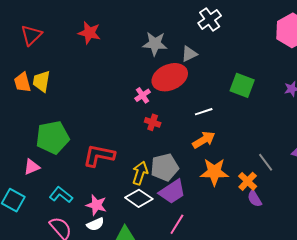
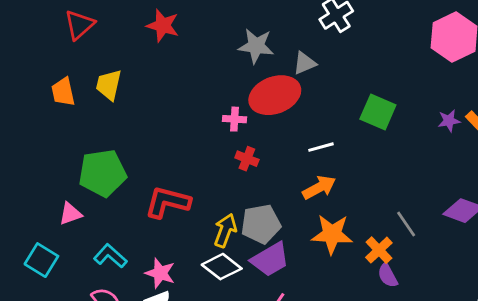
yellow trapezoid: (41, 81) -> (109, 85), moved
pink cross: (143, 95) -> (235, 119), turned 35

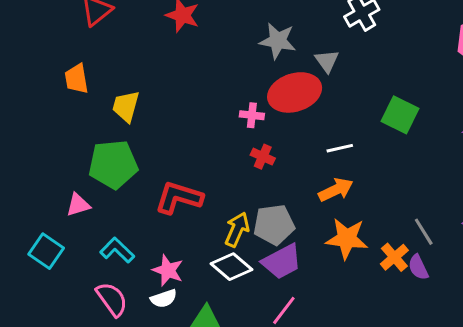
gray triangle: (305, 63) -> (327, 61), turned -45
yellow trapezoid: (109, 85) -> (126, 106), moved
purple semicircle: (388, 275) -> (418, 267), moved

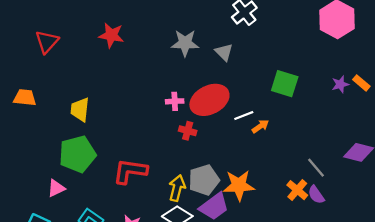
orange trapezoid: (77, 79) -> (25, 98), moved, turned 115
red ellipse: (295, 92) -> (209, 100), moved
orange arrow: (336, 190) -> (260, 126), moved, size x0.7
orange star: (347, 239) -> (239, 185), moved

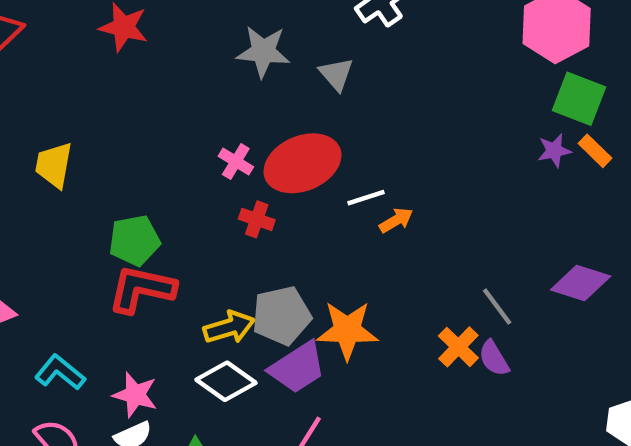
green square: (285, 84) -> (579, 99), moved
pink cross: (175, 101) -> (236, 162), turned 30
green pentagon: (77, 154) -> (134, 240), moved, size x0.7
yellow arrow: (177, 188) -> (229, 327), turned 55

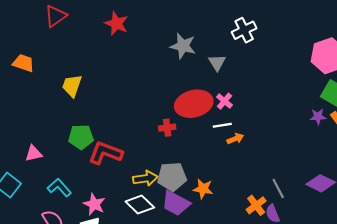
pink cross: (236, 162) -> (225, 101), moved
red cross: (257, 219) -> (167, 128), turned -35
green pentagon: (134, 240) -> (81, 137), moved
orange star: (347, 330) -> (203, 189), size x0.7
purple trapezoid: (298, 368) -> (176, 203), turned 52

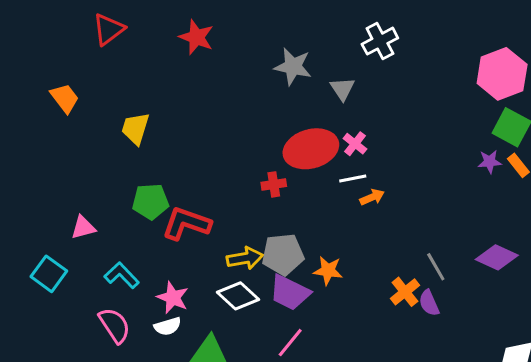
orange trapezoid: (23, 63) -> (65, 98), turned 35

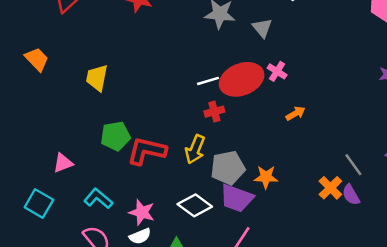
white line: (353, 179) -> (208, 81), moved
yellow arrow: (245, 258) -> (195, 149), moved, turned 128

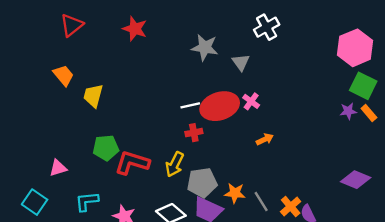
orange trapezoid: (37, 59) -> (64, 75), moved
gray line: (353, 165) -> (261, 201), moved
cyan L-shape: (98, 199) -> (87, 201), turned -50

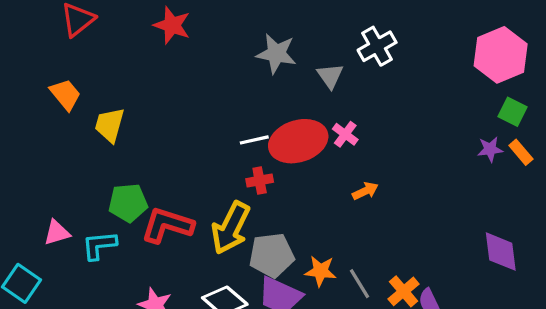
white cross: (267, 27) -> (377, 46), moved
green square: (363, 86) -> (512, 112), size x0.7
yellow arrow: (175, 164) -> (231, 228), size x1.4
purple diamond: (356, 180) -> (501, 252), turned 60
cyan L-shape: (87, 201) -> (99, 245), moved

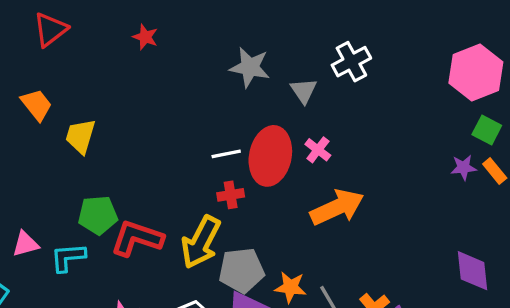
red star: (172, 25) -> (145, 37), size x0.7
red ellipse: (298, 141) -> (270, 156), turned -62
orange arrow: (365, 191) -> (337, 207), size x2.0

